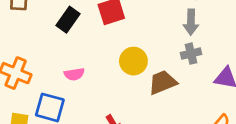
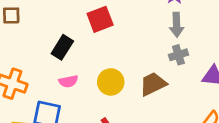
black rectangle: (68, 20) -> (62, 47), moved
yellow circle: (133, 61) -> (111, 82), moved

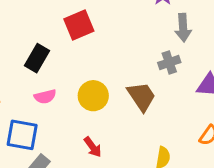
gray arrow: (177, 25) -> (183, 28), moved
brown trapezoid: (153, 84) -> (141, 96), turned 84

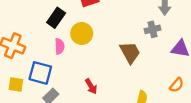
yellow circle: (93, 96) -> (82, 33), moved
pink semicircle: (45, 97) -> (60, 46), turned -84

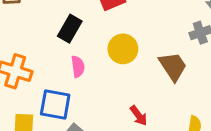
yellow circle: (82, 33) -> (123, 49), moved
red arrow: (91, 86) -> (139, 116), moved

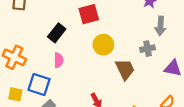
yellow circle: (123, 49) -> (103, 45), moved

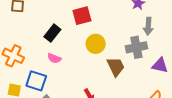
gray cross: (148, 49) -> (136, 47), size x1.5
pink semicircle: (59, 60) -> (54, 58), turned 112

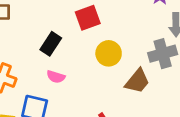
brown trapezoid: (116, 67) -> (137, 81), turned 70

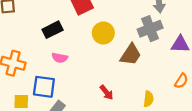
black rectangle: (51, 44) -> (52, 30), turned 36

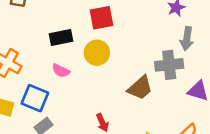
yellow circle: (103, 33) -> (97, 53), moved

